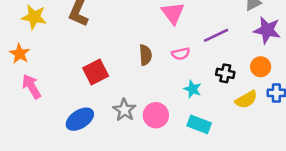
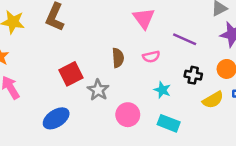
purple line: (216, 35) -> (185, 39), turned 50
gray star: (124, 110) -> (98, 90), moved

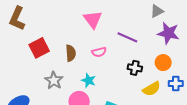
red square: (71, 74) -> (39, 48), moved
cyan star: (162, 90) -> (89, 80), moved

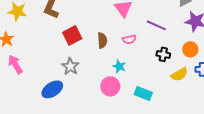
gray star: (54, 80) -> (70, 66), moved

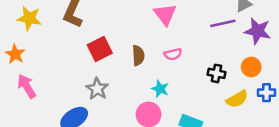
purple line: (156, 25) -> (223, 23), moved, turned -36

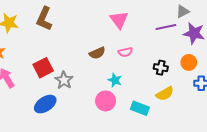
red square: (100, 49) -> (43, 68), moved
brown semicircle: (138, 55) -> (97, 53), turned 70
yellow semicircle: (237, 99) -> (165, 94), moved

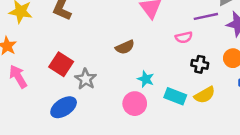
pink semicircle: (125, 52) -> (184, 37), moved
red square: (43, 68) -> (61, 64), turned -30
cyan rectangle: (140, 108) -> (175, 96), moved

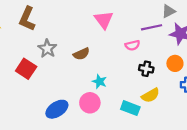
gray star: (86, 79) -> (47, 49), moved
cyan rectangle: (175, 96) -> (130, 108), moved
blue ellipse: (64, 107) -> (57, 109), moved

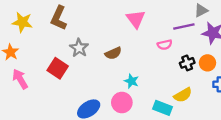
black cross: (146, 69) -> (187, 63), moved, turned -32

